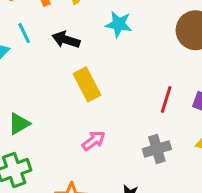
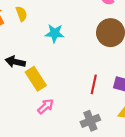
black arrow: (66, 40) -> (15, 62), moved
pink arrow: (94, 141) -> (46, 106), moved

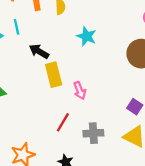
red line: (94, 84) -> (63, 122), moved
pink arrow: (46, 106) -> (80, 91), moved, turned 91

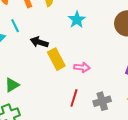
cyan star: (87, 36) -> (77, 20), turned 30
pink arrow: (80, 91) -> (82, 67), turned -49

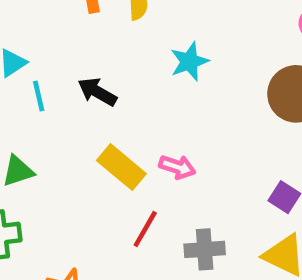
cyan line: (15, 26) -> (39, 96), moved
yellow rectangle: (56, 59) -> (121, 167), moved, turned -35

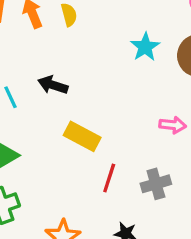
cyan star: (189, 62) -> (145, 47), moved
pink arrow: (177, 167) -> (173, 125), moved

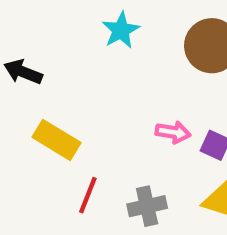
cyan star: (145, 47) -> (121, 30), moved

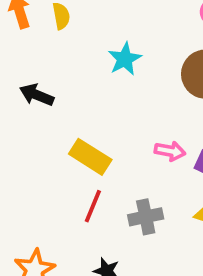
yellow rectangle: (56, 140) -> (90, 157), moved

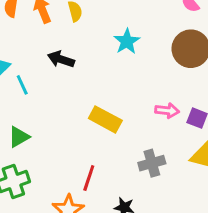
black arrow: (37, 95) -> (61, 59), moved
red line: (93, 206) -> (89, 178), moved

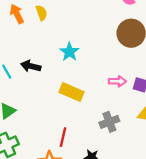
cyan star: (127, 41) -> (69, 52), moved
black arrow: (61, 59) -> (31, 66), moved

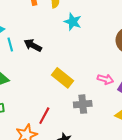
cyan star: (69, 52) -> (73, 22), moved, turned -30
gray cross: (109, 122) -> (83, 104), moved

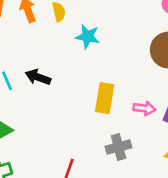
yellow rectangle: (62, 78) -> (105, 98), moved, turned 70

